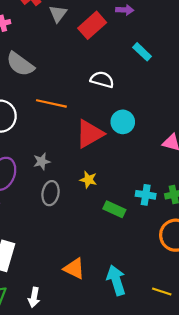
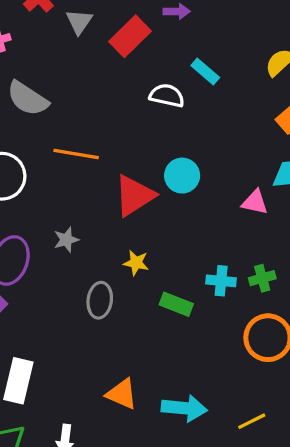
white semicircle: (102, 80) -> (167, 96), moved
gray ellipse: (51, 193) -> (100, 300), moved
cyan arrow: (116, 280) -> (184, 408), turned 116
yellow line: (162, 291) -> (252, 421), turned -42

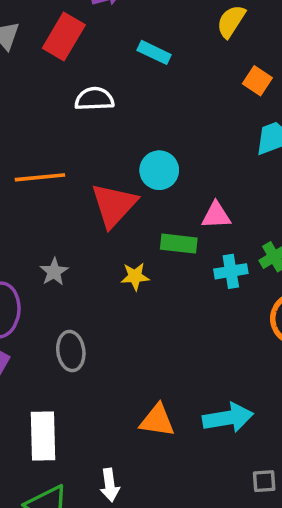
white semicircle: (167, 96) -> (94, 99), moved
pink triangle: (255, 202) -> (216, 215), moved
gray ellipse: (100, 300) -> (71, 351), moved
green rectangle: (176, 304) -> (179, 244), moved

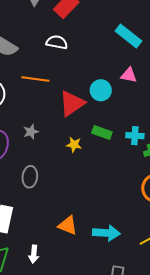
cyan rectangle: (154, 52) -> (128, 36), moved, size x1.5
white semicircle: (94, 99) -> (57, 42), moved
pink triangle: (216, 215) -> (129, 75), moved
cyan cross: (231, 271) -> (135, 136), moved

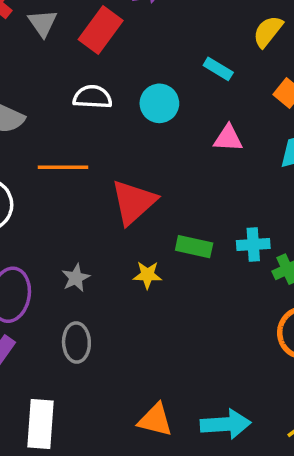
cyan rectangle: (128, 36) -> (218, 69), size x0.6
cyan circle: (101, 90) -> (159, 103), moved
gray star: (31, 132) -> (76, 278), moved

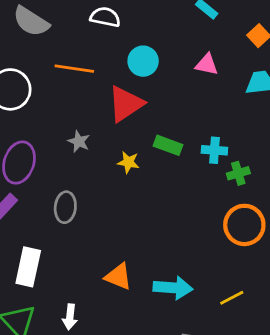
cyan circle: (159, 103) -> (143, 61), moved
gray star: (76, 278) -> (79, 141), moved, turned -30

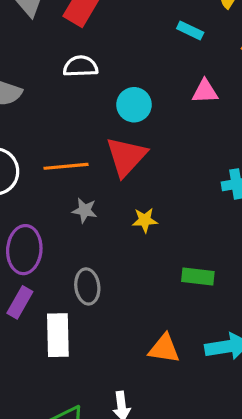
orange line: (74, 69) -> (66, 166), moved
green rectangle: (168, 145) -> (198, 276), moved
white rectangle: (28, 267) -> (58, 335), moved

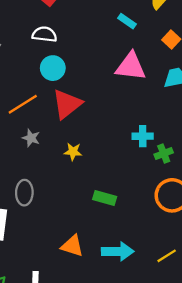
pink triangle: (205, 91) -> (131, 66), size x1.6
cyan circle: (134, 105) -> (53, 68), moved
orange line: (66, 166) -> (23, 104), turned -36

